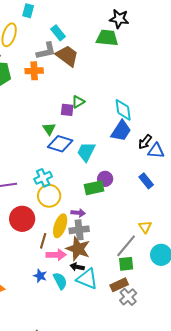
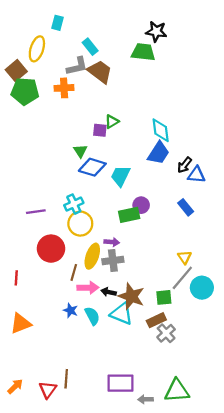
gray line: (126, 246) -> (182, 278), moved
brown star: (78, 249) -> (131, 296), moved
black arrow: (77, 267) -> (109, 292), moved

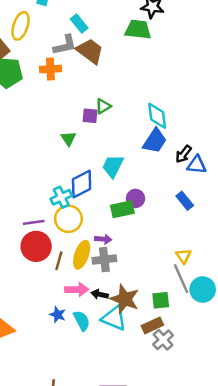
blue diamond: (92, 167) -> (82, 184), moved, turned -44
purple line: (36, 212) -> (34, 222), moved
brown line: (74, 272) -> (59, 261), moved
gray line: (182, 278) -> (181, 279), turned -64

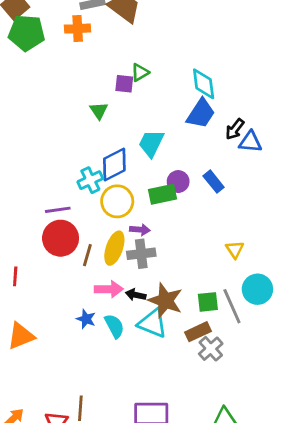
blue rectangle: (185, 201) -> (214, 182), moved
yellow circle: (68, 219) -> (117, 201), moved
gray line: (181, 279) -> (232, 306), moved

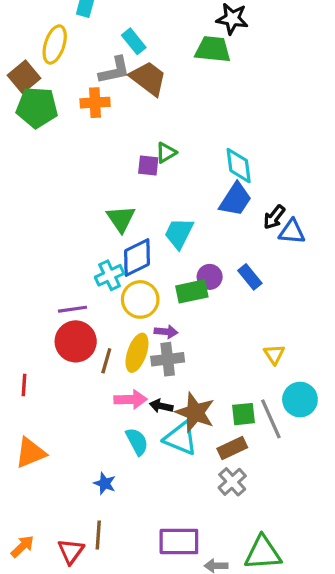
green triangle: (99, 111) -> (121, 219), moved, size x1.4
blue star: (86, 319) -> (105, 483), moved
gray cross: (211, 349) -> (232, 482), moved

